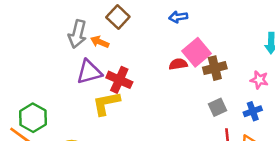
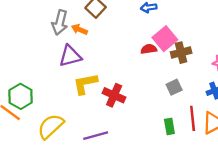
red cross: (119, 80) -> (114, 95), moved
gray square: (217, 107) -> (174, 87), moved

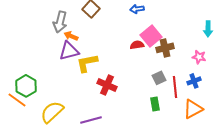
orange arrow: (79, 29) -> (71, 36), moved
yellow L-shape: (85, 84) -> (87, 63), moved
red line: (193, 118) -> (175, 87), moved
green rectangle: (169, 126) -> (155, 104), moved

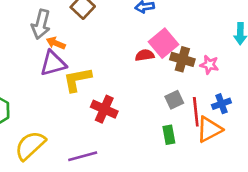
brown cross: (165, 48) -> (182, 59), turned 30
pink star: (199, 57) -> (209, 65), moved
orange triangle: (193, 109) -> (209, 129), moved

